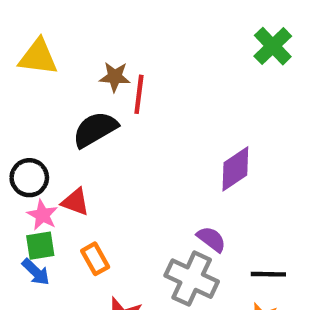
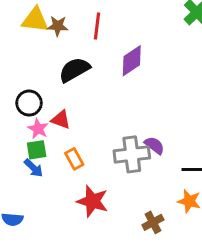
brown star: (115, 77) -> (58, 26), moved
red line: (139, 94) -> (97, 26), moved
purple diamond: (235, 169) -> (132, 61), moved
gray cross: (192, 279) -> (132, 154), moved, turned -32

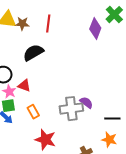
purple diamond: (132, 61) -> (95, 29), moved, turned -35

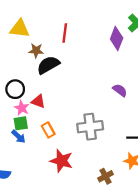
brown star: (22, 24) -> (36, 51), moved
purple semicircle: (86, 103) -> (120, 90), moved

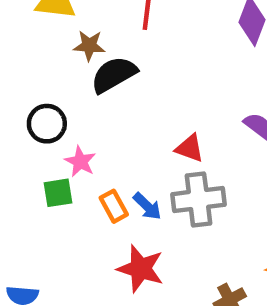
red triangle: (38, 101) -> (190, 148), moved
pink star: (22, 108) -> (80, 162), moved
blue arrow: (18, 137) -> (147, 206), moved

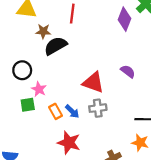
red triangle: (190, 148) -> (93, 83), size x1.5
gray cross: (199, 199) -> (98, 108), size x0.7

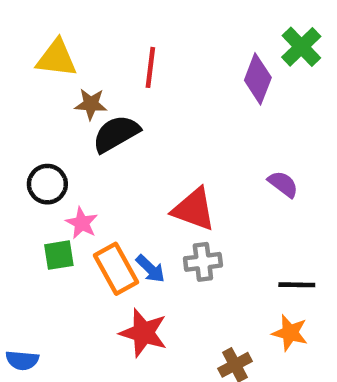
purple semicircle: (128, 71) -> (283, 184), moved
orange rectangle: (56, 111) -> (116, 269), size x1.5

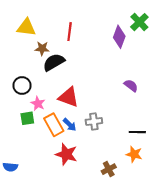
red triangle: (194, 209) -> (69, 97), moved

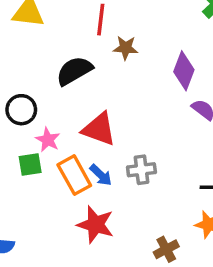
purple diamond: (119, 37) -> (184, 71), moved
brown star: (42, 48) -> (126, 48), moved

